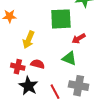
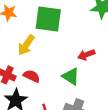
green square: (61, 19) -> (48, 19), moved

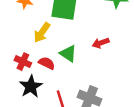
green triangle: (71, 76) -> (68, 54), moved

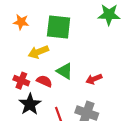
yellow arrow: (42, 33) -> (38, 52), turned 36
red arrow: (101, 43) -> (94, 79), moved

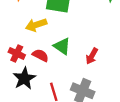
red arrow: (94, 79) -> (92, 56), turned -42

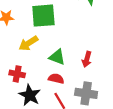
red semicircle: (40, 55) -> (56, 79), moved

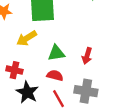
green triangle: (57, 57) -> (56, 53), turned -30

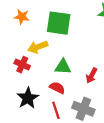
red cross: (14, 70) -> (22, 65), moved

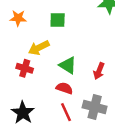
green square: (59, 23) -> (58, 20), size x0.6
green triangle: (63, 67) -> (68, 65), turned 36
black star: (28, 98) -> (23, 113), moved

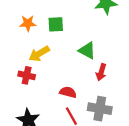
orange star: (18, 18) -> (28, 23), moved
green triangle: (68, 65) -> (87, 51), moved

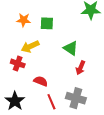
red semicircle: (68, 92) -> (41, 81), moved

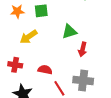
green triangle: (71, 48) -> (69, 32), turned -42
red cross: (18, 63) -> (15, 65), moved

